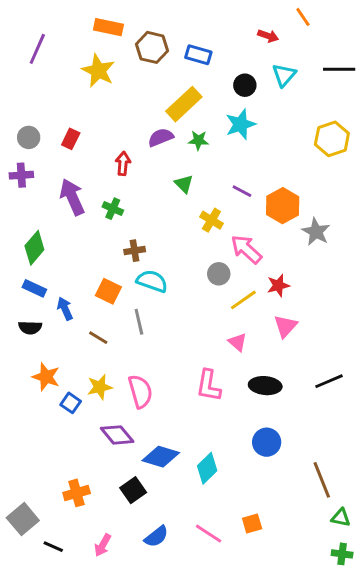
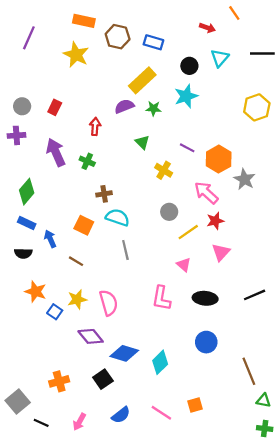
pink arrow: (246, 249) -> (206, 193), moved
gray line: (139, 322) -> (125, 250), moved

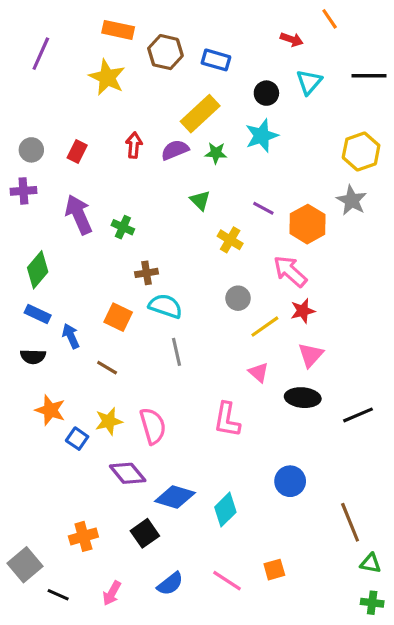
red arrow: (95, 126) -> (134, 145), moved
gray star: (244, 179) -> (352, 200), moved
black ellipse: (205, 298) -> (303, 398), moved

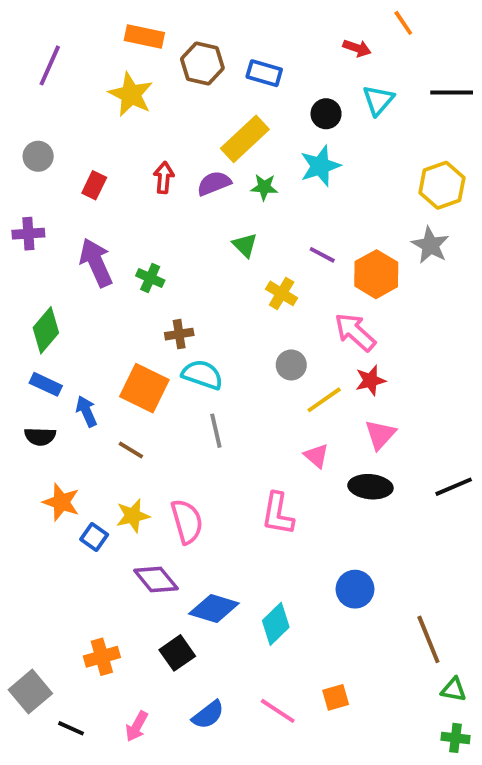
gray circle: (31, 150) -> (38, 156), moved
orange square: (118, 317) -> (144, 388), size x1.4
black line: (358, 415) -> (454, 487), moved

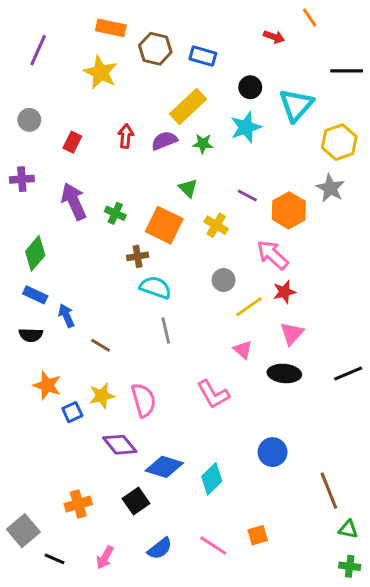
cyan triangle: (378, 100) -> (296, 105), moved, size x1.4
orange square: (144, 388) -> (164, 225), moved
pink L-shape: (278, 514) -> (213, 394), turned -40
blue square: (94, 537) -> (72, 412), turned 30

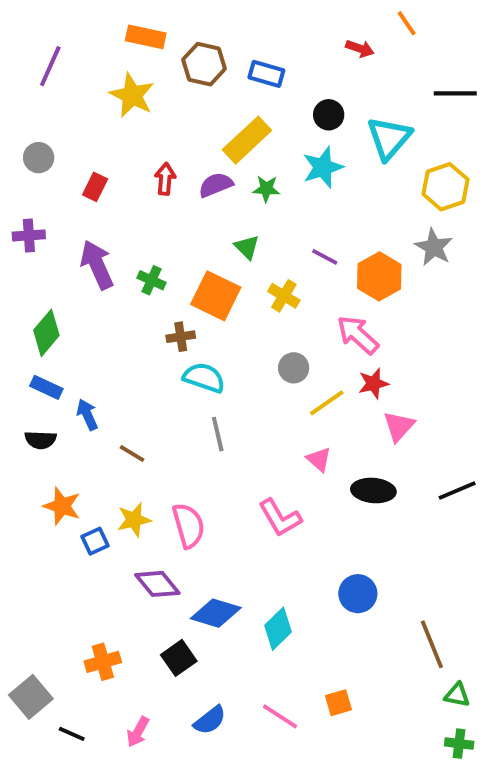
pink triangle: (292, 333) -> (399, 426), moved

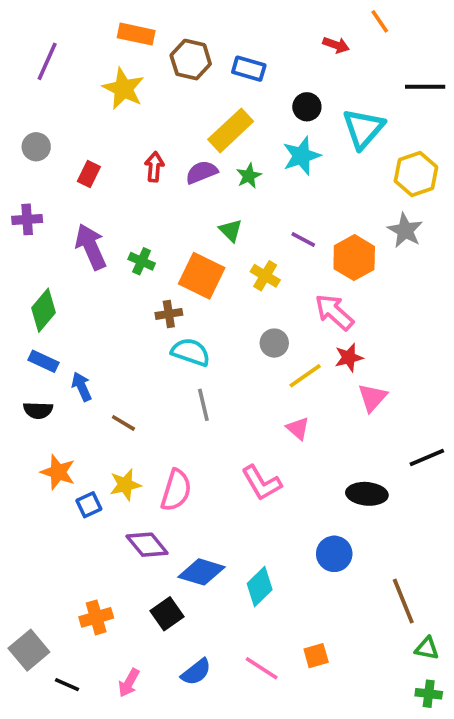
green star: (266, 189) -> (249, 176), turned -30
black ellipse: (373, 490) -> (367, 494), moved
pink semicircle: (188, 526) -> (176, 490), turned 33

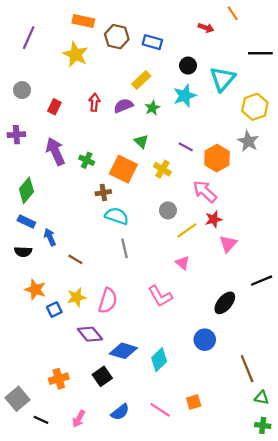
yellow rectangle: (231, 130) -> (141, 80), size x0.7
black ellipse: (367, 494) -> (225, 303), turned -55

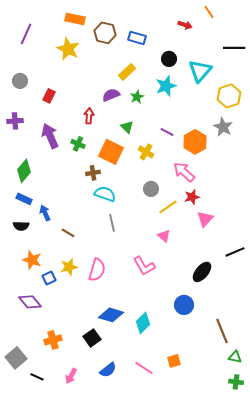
red arrow: (94, 102) -> (89, 116), moved
purple diamond: (90, 334) -> (30, 302), moved

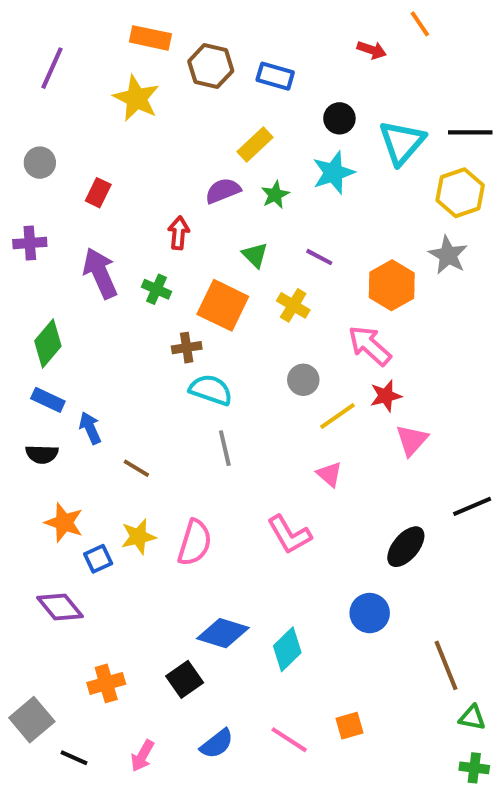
black line: (234, 48) -> (470, 132), moved
purple line: (167, 132) -> (319, 257), moved

